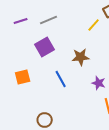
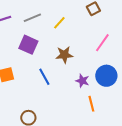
yellow line: (94, 25) -> (59, 23), moved
purple square: (45, 47) -> (28, 45), turned -36

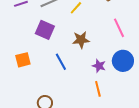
pink line: (102, 43) -> (119, 28), turned -60
orange line: (91, 104) -> (98, 89), moved

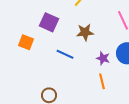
orange square: (23, 60) -> (26, 42), moved, turned 35
blue line: (61, 62) -> (65, 54), turned -36

